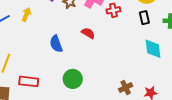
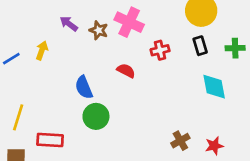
red cross: (113, 10) -> (160, 50), moved
green circle: (73, 79) -> (96, 116), moved

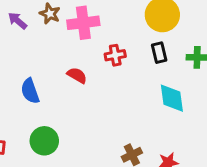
pink cross: (129, 22) -> (83, 23), turned -36
brown star: (99, 30) -> (50, 14), moved
green circle: (96, 116) -> (44, 141), moved

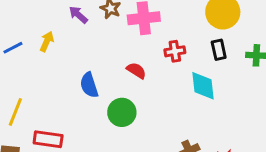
cyan diamond: (172, 98) -> (203, 86), moved
green circle: (44, 141) -> (122, 112), moved

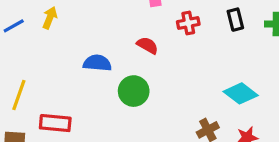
blue semicircle: (89, 85) -> (97, 63), turned 115
cyan diamond: (203, 86) -> (241, 93), moved, turned -44

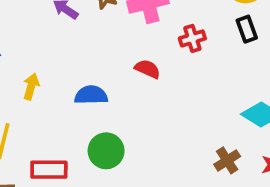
yellow arrow: (50, 18) -> (31, 87), moved
green circle: (134, 91) -> (106, 151), moved

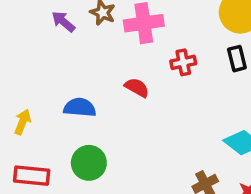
yellow arrow: (31, 87) -> (23, 122), moved

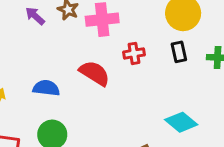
red semicircle: (137, 88) -> (95, 73), size x1.5

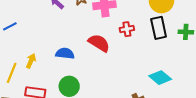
black rectangle: (179, 52) -> (159, 28), size x1.5

